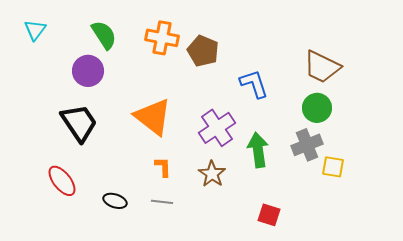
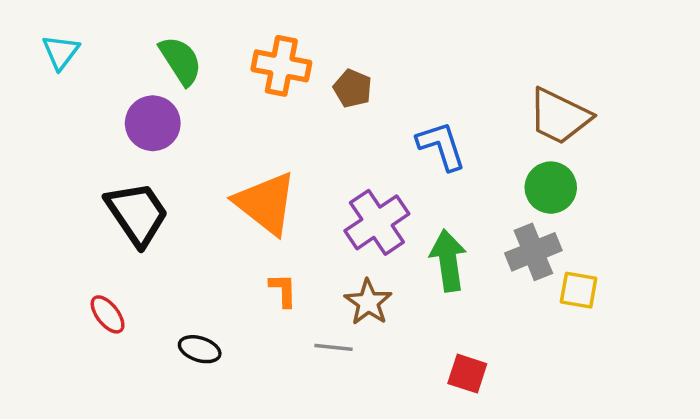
brown pentagon: (203, 51) -> (353, 88), size x0.7
red ellipse: (62, 181) -> (108, 314), size x0.7
gray line: (162, 202) -> (333, 347), moved

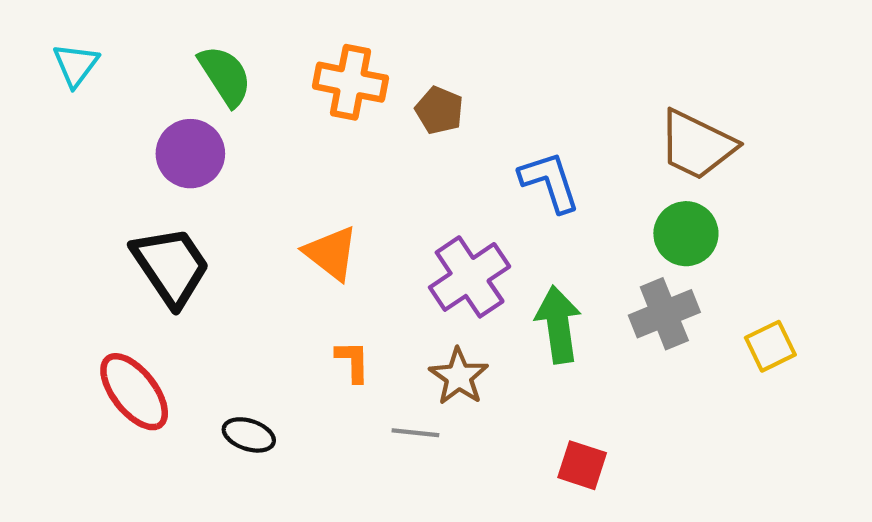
orange triangle: (266, 203) -> (331, 253), size x0.7
yellow square: (579, 290) -> (770, 346), moved, turned -36
red ellipse: (108, 314) -> (134, 392), size x1.6

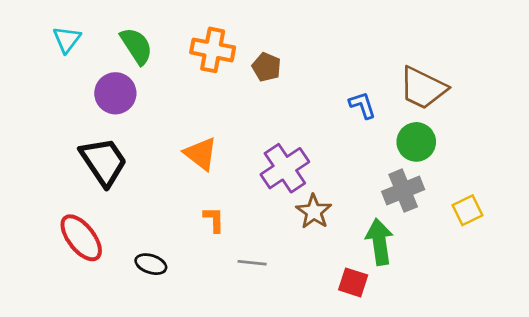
cyan triangle: (76, 65) -> (67, 39), moved
blue L-shape: (550, 182) -> (362, 105), moved, size x0.7
green arrow: (558, 325) -> (379, 242), moved
brown star: (459, 376) -> (314, 212), moved

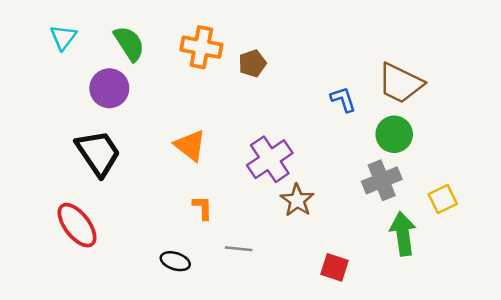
brown pentagon: (266, 67) -> (252, 63), turned 30
green arrow: (379, 242) -> (403, 234), moved
black ellipse: (151, 264) -> (175, 261), moved

